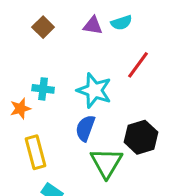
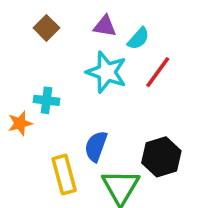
cyan semicircle: (121, 23) -> (138, 39), moved, turned -30
cyan star: (94, 90) -> (107, 72), moved
yellow rectangle: (36, 152) -> (64, 175), moved

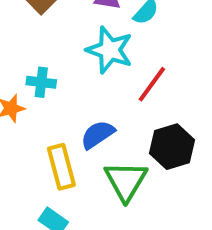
red line: (158, 72) -> (152, 84), moved
blue semicircle: (96, 146) -> (98, 135), turned 36

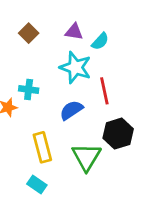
red line: (152, 84) -> (104, 91), turned -48
blue semicircle: (98, 135) -> (71, 110), moved

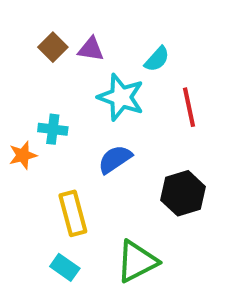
purple triangle: (74, 32) -> (91, 49), moved
red line: (104, 91) -> (189, 107), moved
green triangle: (86, 157) -> (137, 261), moved, turned 32

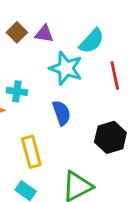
cyan semicircle: (157, 59) -> (92, 41), size x1.4
blue semicircle: (115, 159) -> (62, 113), turned 105

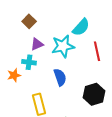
purple triangle: (44, 34) -> (37, 44), moved, turned -32
cyan star: (66, 68) -> (63, 46), turned -30

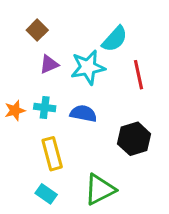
cyan cross: (29, 62) -> (45, 107), moved
blue semicircle: (60, 77) -> (83, 113), turned -60

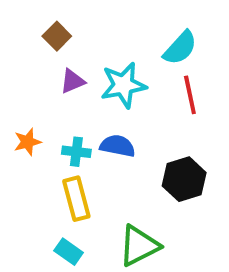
cyan semicircle: (115, 39) -> (180, 48), moved
cyan cross: (45, 107) -> (76, 152), moved

